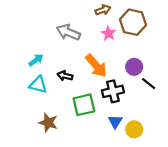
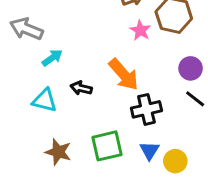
gray arrow: (68, 32) -> (26, 29), moved
cyan arrow: (36, 60) -> (52, 58), moved
purple circle: (134, 67) -> (191, 68), moved
green square: (84, 105) -> (107, 146), moved

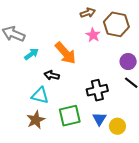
orange arrow: (124, 74) -> (65, 53), moved
cyan triangle: (45, 100) -> (40, 95), moved
brown star: (58, 152) -> (36, 120), turned 30

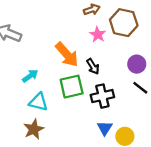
cyan arrow: (32, 54) -> (30, 76), moved
black arrow: (52, 75) -> (93, 66), moved, turned -136
green square: (70, 116) -> (72, 87), moved

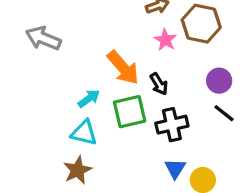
cyan arrow: (30, 76) -> (89, 99), moved

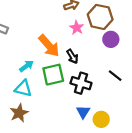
purple circle: (219, 81) -> (111, 39), moved
black cross: (172, 125) -> (81, 83), turned 30

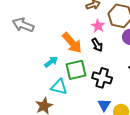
black arrow: (72, 56) -> (97, 45), moved
cyan triangle: (23, 88) -> (59, 87), moved

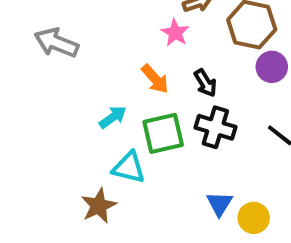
pink star: (98, 26) -> (175, 33), moved
orange arrow: (72, 43) -> (155, 79), size x0.7
black cross: (102, 78) -> (215, 127), moved

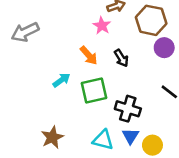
gray arrow: (56, 43) -> (25, 32), turned -48
black cross: (215, 127) -> (128, 109), moved
cyan triangle: (129, 168) -> (103, 140), moved

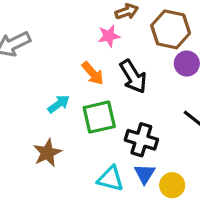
pink star: (102, 26) -> (109, 36), turned 30
black arrow: (121, 58) -> (133, 76), size x1.5
brown star: (52, 137) -> (47, 153), moved

